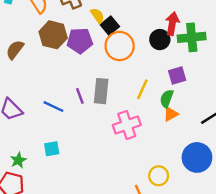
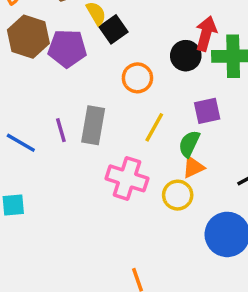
orange circle: (120, 46) -> (137, 78), moved, size x0.7
pink cross: (127, 125) -> (127, 178), turned 32
yellow circle: (159, 176) -> (178, 195), moved

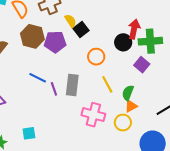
purple square: (207, 111) -> (142, 65), moved, turned -35
yellow line: (154, 127) -> (107, 84), turned -54
blue line: (21, 143) -> (38, 78), moved

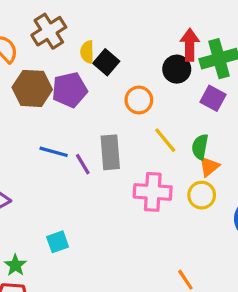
yellow semicircle: (71, 21) -> (87, 52), turned -136

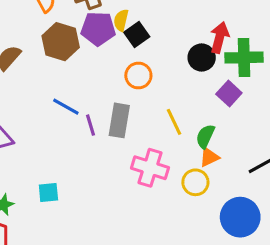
purple pentagon: (70, 90) -> (98, 29), moved
orange circle: (139, 100) -> (138, 76), moved

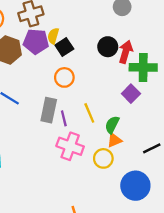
black circle: (202, 57) -> (108, 47), moved
purple line: (90, 125) -> (64, 118), moved

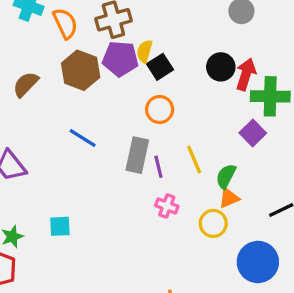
pink cross: (70, 146) -> (167, 206), size x0.6

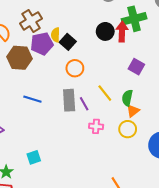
green cross: (270, 96) -> (134, 19), moved

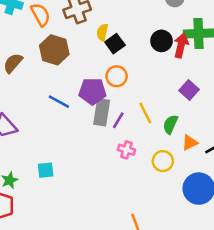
purple pentagon: (42, 44) -> (93, 91), moved
purple line: (84, 104) -> (118, 120), turned 48
orange triangle: (133, 111) -> (190, 143), moved

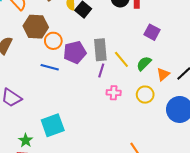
orange circle: (117, 76) -> (53, 41), moved
gray rectangle: (102, 112) -> (100, 50), moved
green semicircle: (170, 124) -> (144, 63), turned 35
cyan square: (46, 170) -> (53, 125), size x1.6

